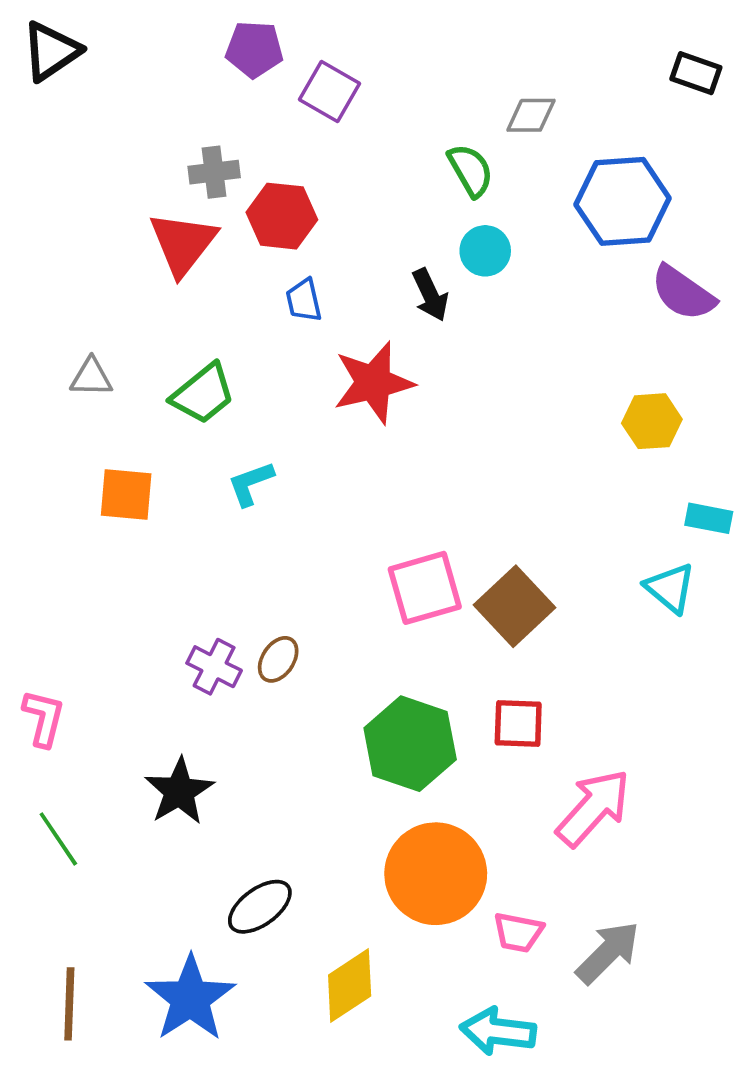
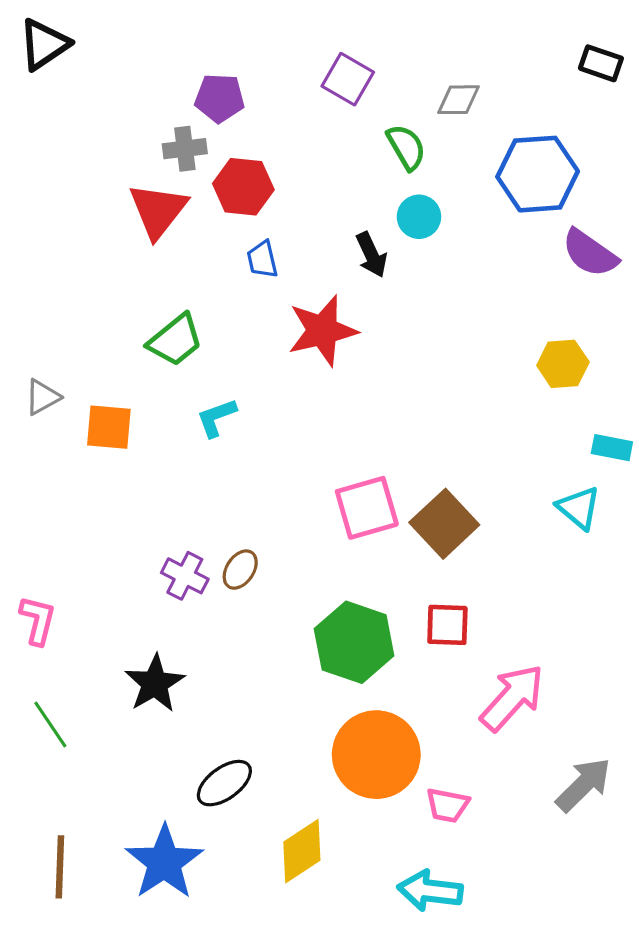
purple pentagon: (254, 49) -> (220, 98), moved
purple square: (329, 91) -> (348, 79), moved
gray triangle: (91, 377) -> (42, 397), moved, turned -30
gray arrow: (608, 953) -> (583, 785), moved

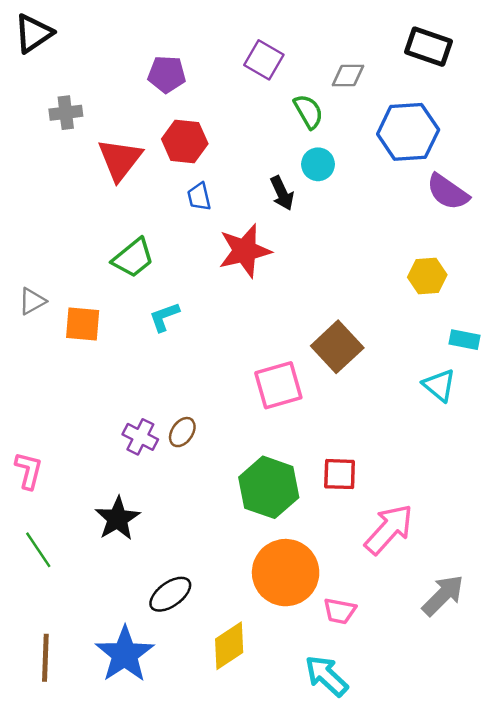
black rectangle: (601, 63) -> (428, 47), moved, size x1.4
gray cross: (185, 149) -> (66, 113), moved
brown square: (444, 524) -> (337, 347), moved
cyan arrow: (430, 891) -> (326, 676), turned 36

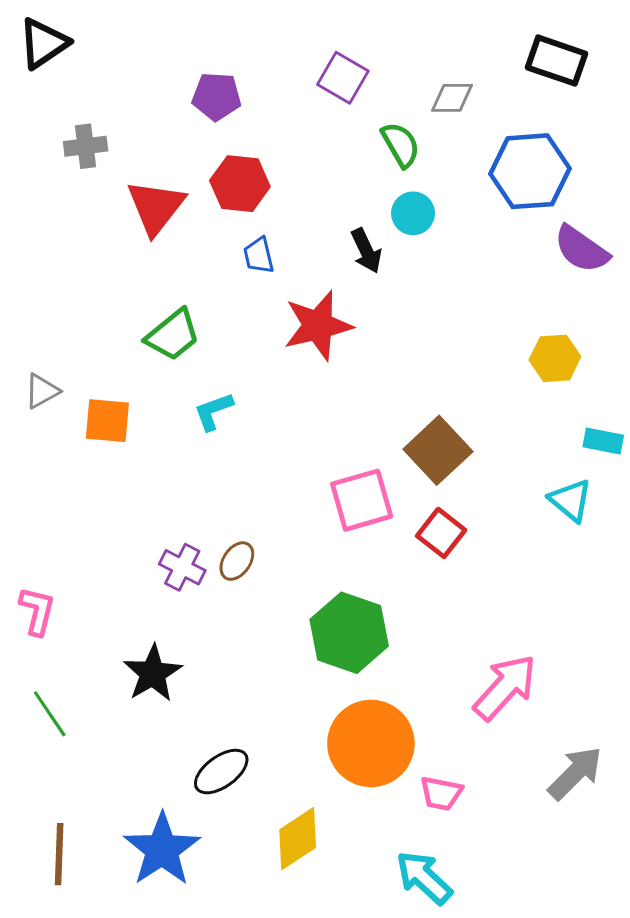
red square: (340, 474) -> (441, 533), moved, turned 36

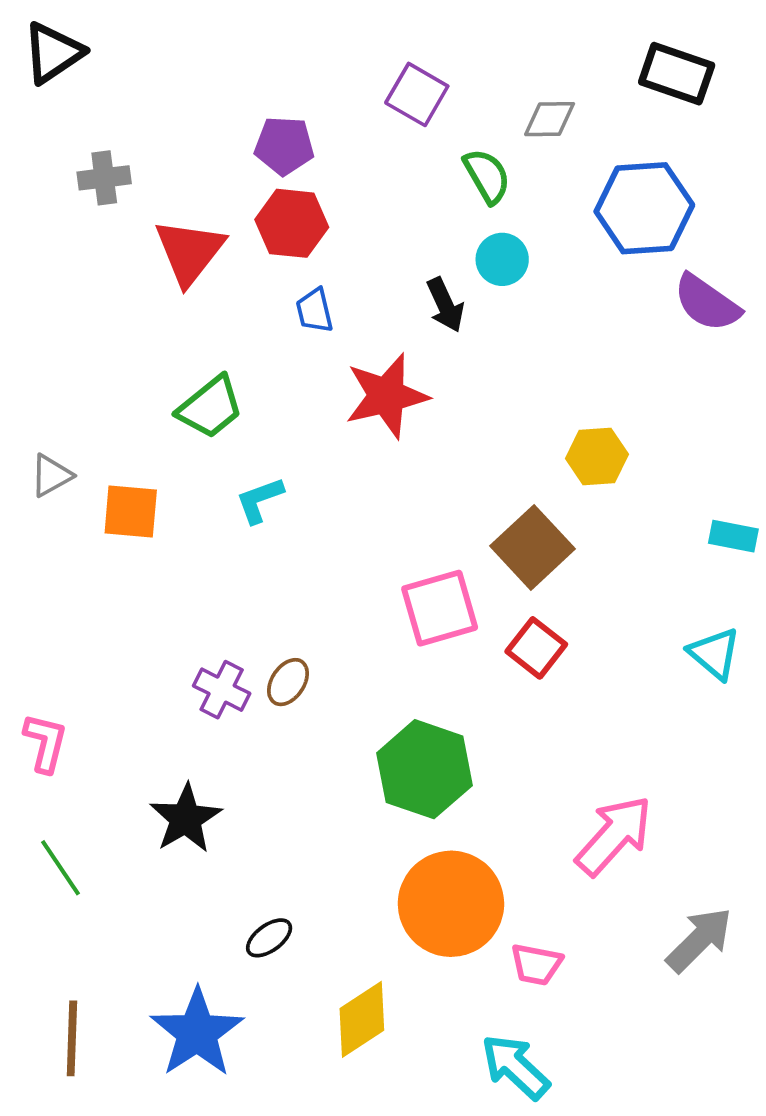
purple pentagon: (217, 96) -> (284, 146), moved
yellow hexagon: (555, 358) -> (597, 456), moved
cyan triangle: (571, 500) -> (714, 654), moved
black ellipse: (221, 772) -> (269, 938), size x0.7

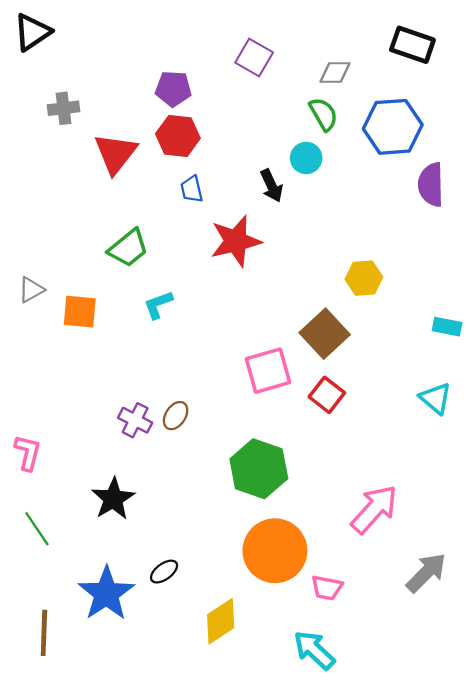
green semicircle: (487, 176) -> (323, 114), moved
purple semicircle: (707, 303) -> (431, 185), turned 54
blue star: (197, 1033) -> (106, 593), moved

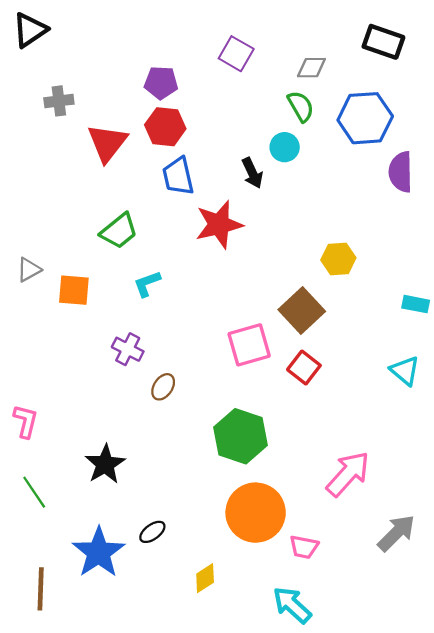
blue trapezoid: (192, 189) -> (178, 176), size x1.5
purple cross: (135, 420) -> (128, 349), moved
yellow diamond: (221, 621) -> (205, 578), size x0.7

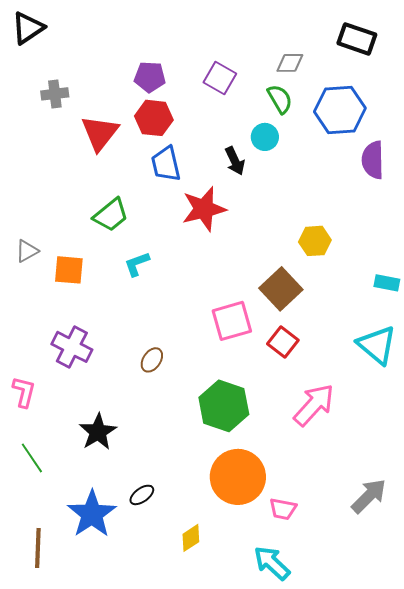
purple square: (236, 54) -> (220, 78), moved
purple cross: (128, 349) -> (72, 347), moved, size x1.4
cyan triangle: (405, 371) -> (377, 345), size x1.4
pink arrow: (348, 474) -> (314, 405), moved

